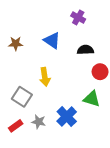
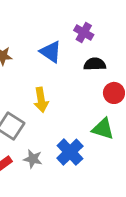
purple cross: (78, 17) -> (84, 32), moved

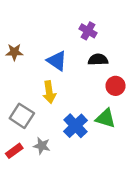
blue triangle: (51, 52) -> (57, 61), moved
blue cross: (70, 152) -> (76, 126), moved

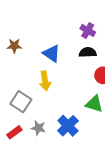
purple cross: (88, 31) -> (88, 30), moved
blue cross: (76, 126) -> (68, 126), moved

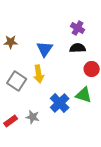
blue triangle: (52, 53) -> (45, 49), turned 30
gray square: (21, 102) -> (17, 81), moved
blue cross: (68, 126) -> (60, 103), moved

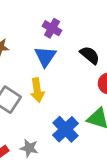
purple cross: (78, 28) -> (52, 28), moved
black semicircle: (78, 48) -> (90, 55), turned 42

